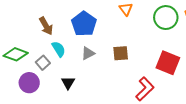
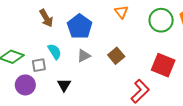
brown arrow: (46, 26) -> (46, 18), moved
brown square: (121, 53) -> (116, 56), turned -35
gray square: (43, 63) -> (39, 65), turned 32

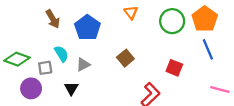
gray triangle: (84, 56) -> (83, 65), moved
red square: (163, 65) -> (174, 68), size x0.7

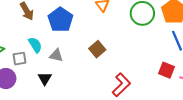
gray triangle: (83, 65) -> (56, 55), turned 40
red square: (174, 68) -> (167, 70), moved

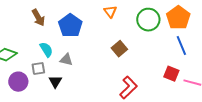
brown square: (97, 49) -> (119, 49), moved
gray square: (19, 59) -> (38, 69), moved

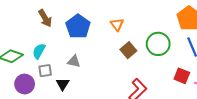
orange triangle: (110, 12) -> (117, 24), moved
green circle: (148, 20) -> (158, 44), moved
cyan semicircle: (46, 50) -> (39, 51), moved, turned -119

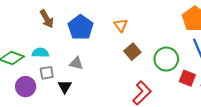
green circle: (158, 44) -> (166, 59), moved
cyan semicircle: (39, 51) -> (40, 53), turned 63

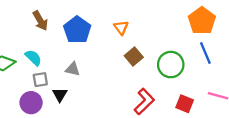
cyan semicircle: (40, 53) -> (33, 58), turned 42
red square: (187, 78) -> (185, 104), moved
purple circle: (26, 87) -> (31, 103), moved

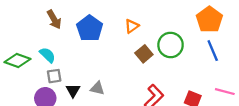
orange triangle: (121, 28) -> (132, 26), turned 32
green circle: (171, 65) -> (171, 45), moved
gray triangle: (73, 69) -> (97, 88), moved

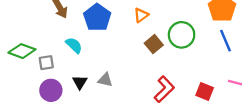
cyan semicircle: (47, 55) -> (74, 45), moved
gray square: (54, 76) -> (46, 63), moved

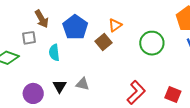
brown square: (154, 44) -> (104, 42), moved
cyan semicircle: (74, 45) -> (54, 53), turned -140
gray square: (46, 63) -> (29, 38), moved

